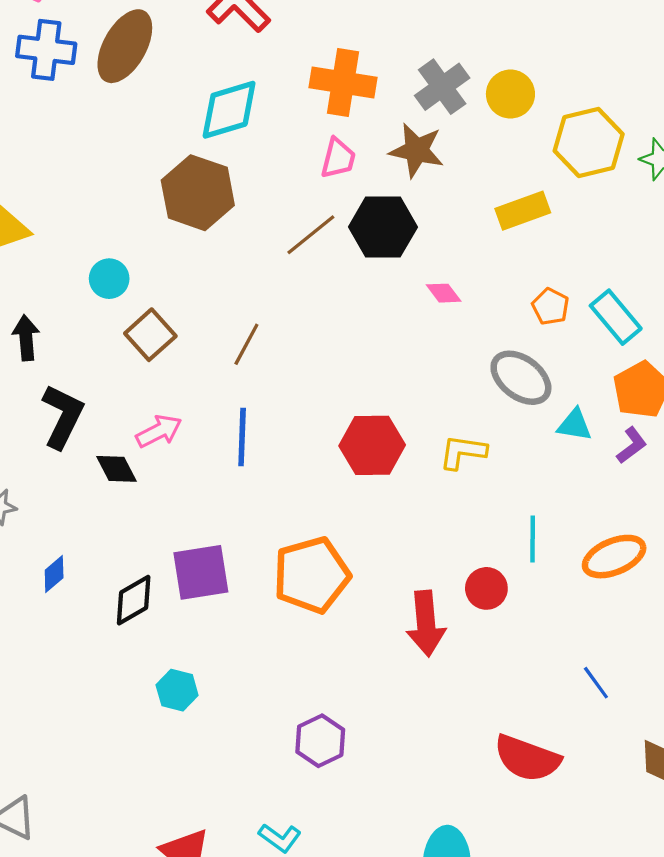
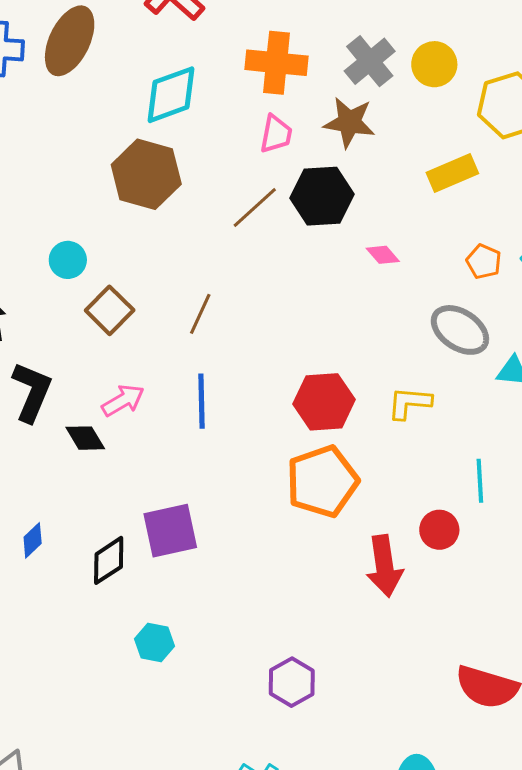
orange pentagon: (312, 575) -> (322, 481), moved

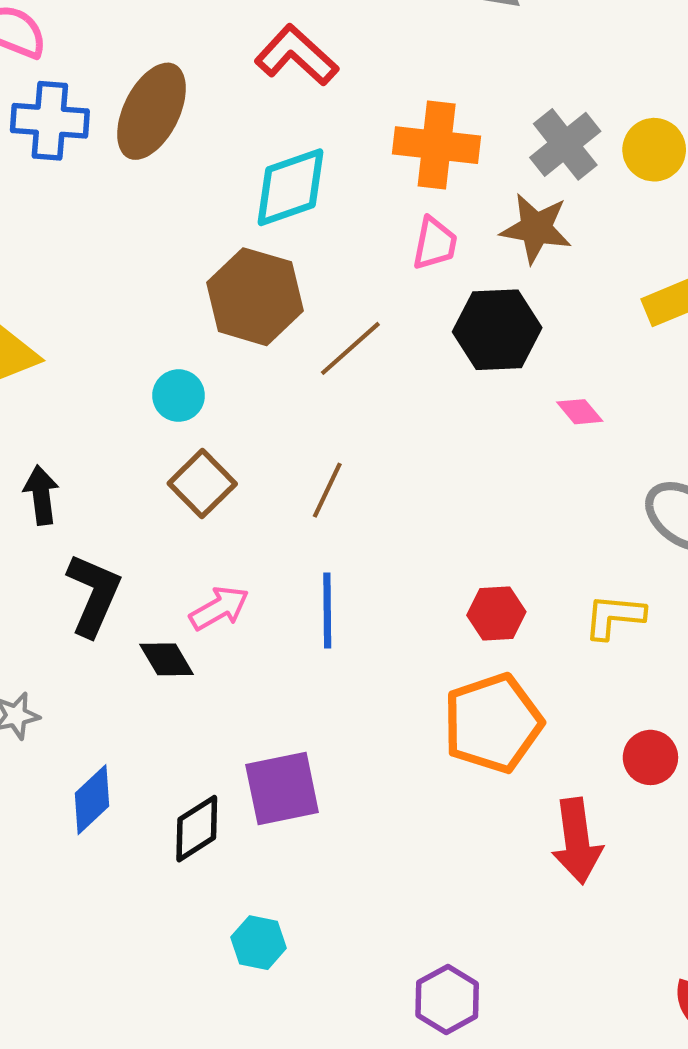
brown line: (255, 207) -> (350, 348), moved
cyan circle: (68, 260) -> (179, 396), moved
red hexagon: (324, 402) -> (496, 614), size x0.7
red circle: (439, 530) -> (650, 757), moved
blue diamond: (33, 540) -> (92, 800), size x1.4

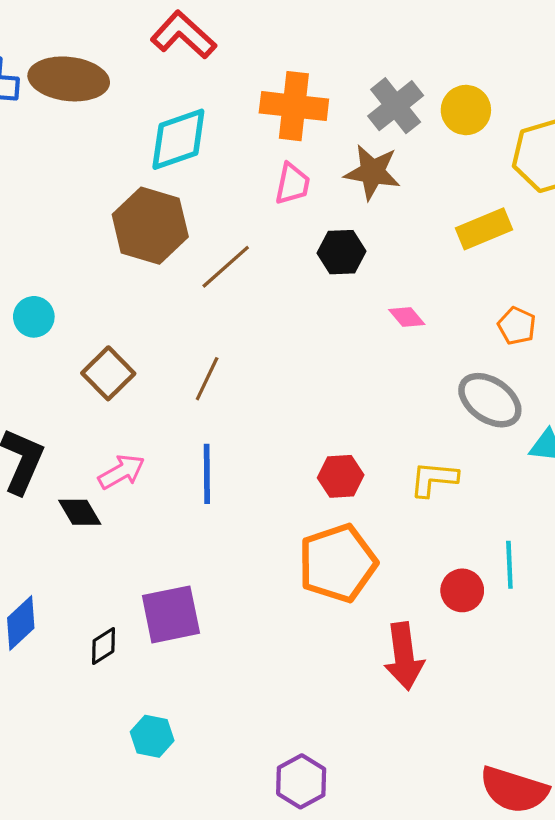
brown ellipse: (151, 111) -> (69, 79), turned 70
black hexagon: (497, 330) -> (342, 252), size x0.7
cyan circle: (179, 396) -> (34, 317), moved
black diamond: (197, 829) -> (103, 646), size x0.7

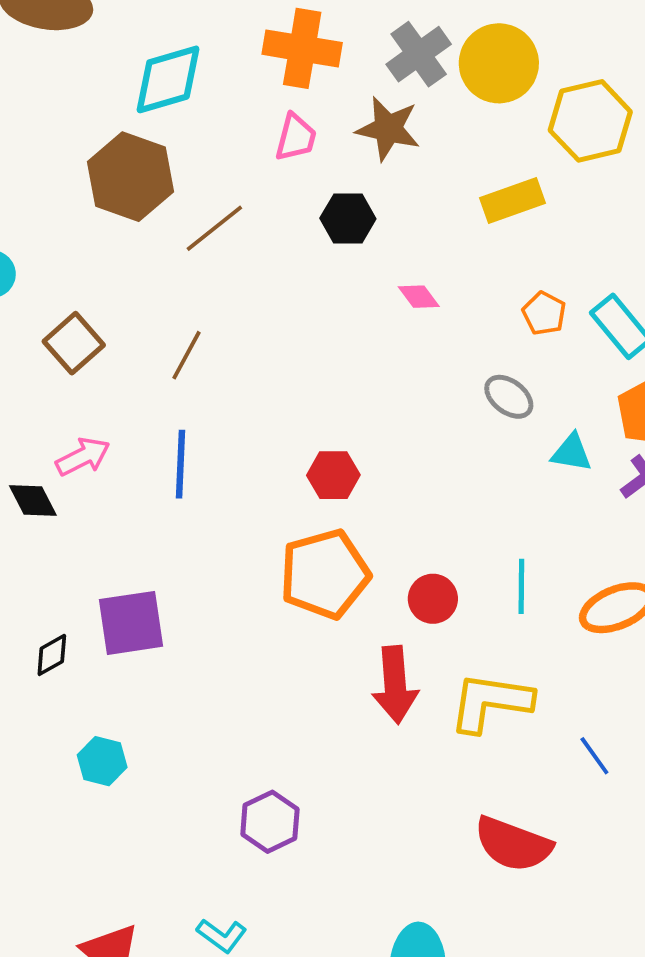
yellow circle: (466, 110) -> (499, 63), size x1.4
gray ellipse: (490, 400) -> (509, 397), size x0.7
yellow L-shape: (434, 479) -> (491, 702), moved, size x1.5
red circle: (462, 590) -> (433, 599), moved

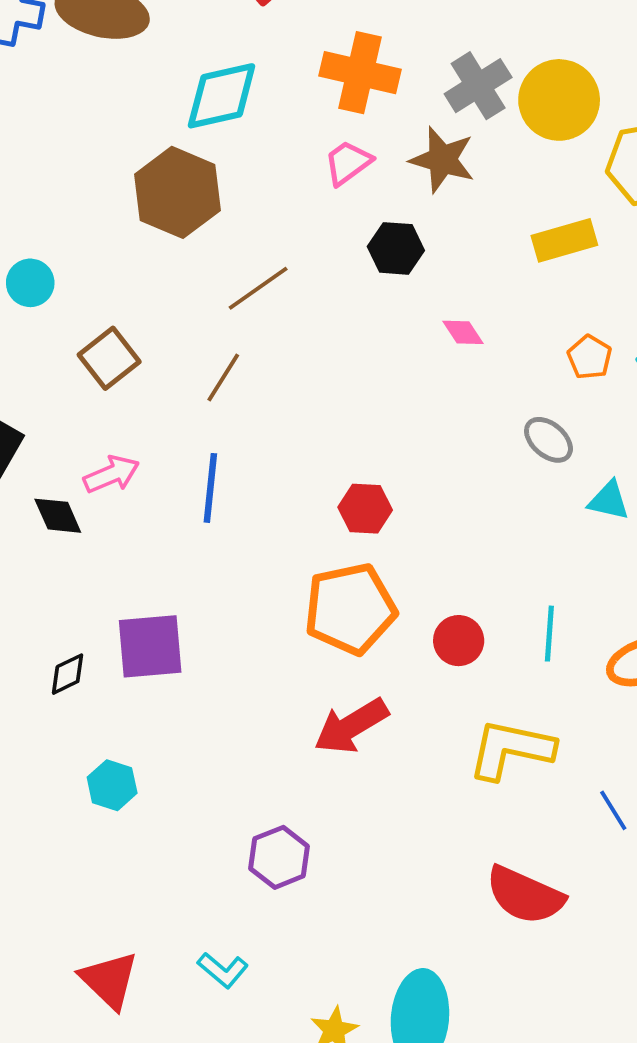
pink trapezoid: (296, 137) -> (348, 163), turned -144
brown line: (214, 228) -> (258, 288), moved
red arrow: (395, 685) -> (351, 726), moved, turned 60

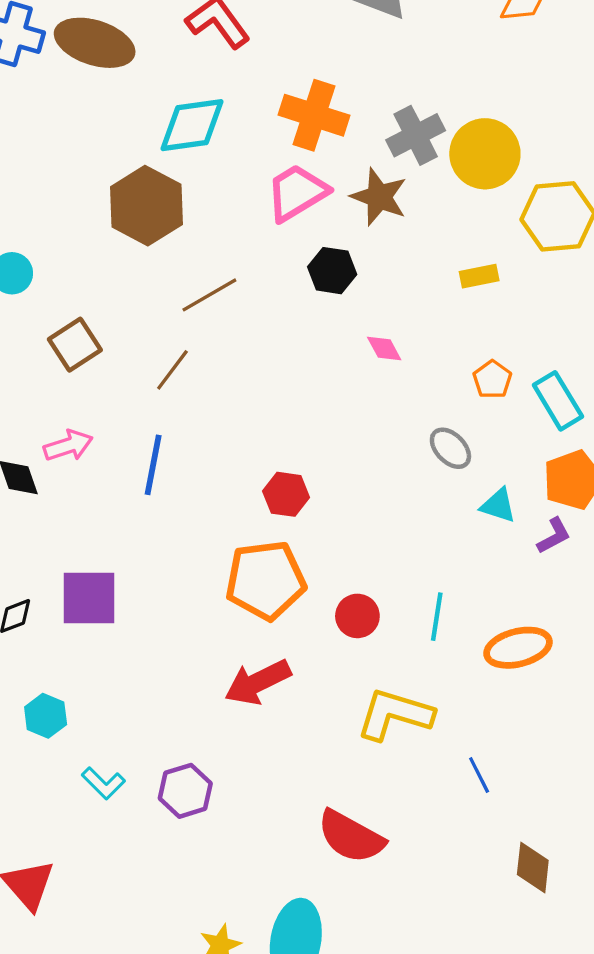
pink trapezoid: (348, 163) -> (297, 193), size x1.5
yellow rectangle: (564, 240) -> (479, 276), size x0.7
red semicircle: (525, 895) -> (351, 837), moved
cyan L-shape: (223, 970) -> (103, 783), moved

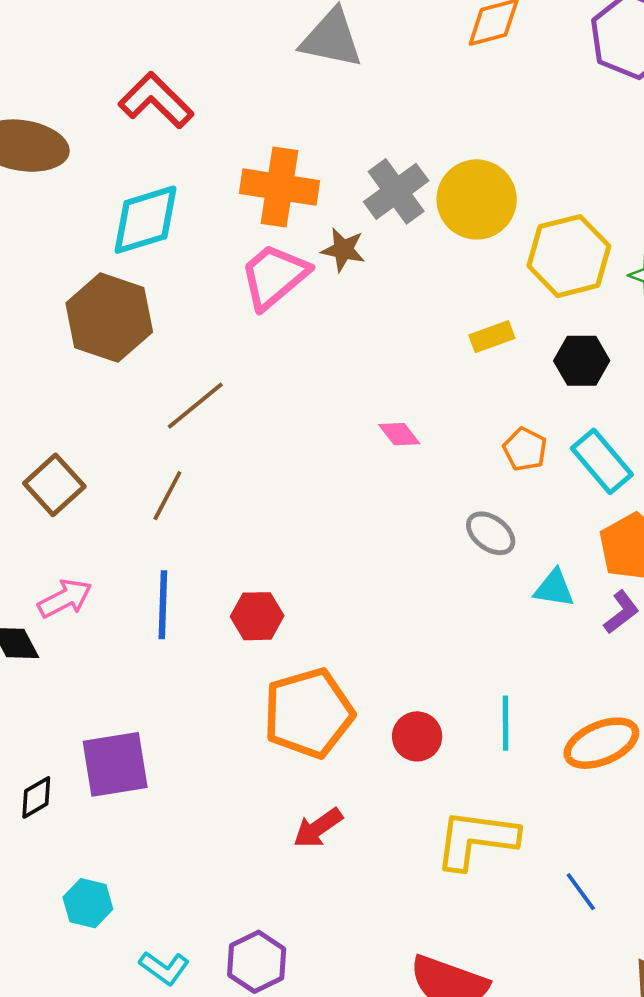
brown star: (379, 197) -> (343, 250), moved, size x0.7
black hexagon: (332, 271) -> (582, 361), moved
red hexagon: (286, 494) -> (257, 616), moved
red arrow: (258, 682) -> (318, 828), size x0.7

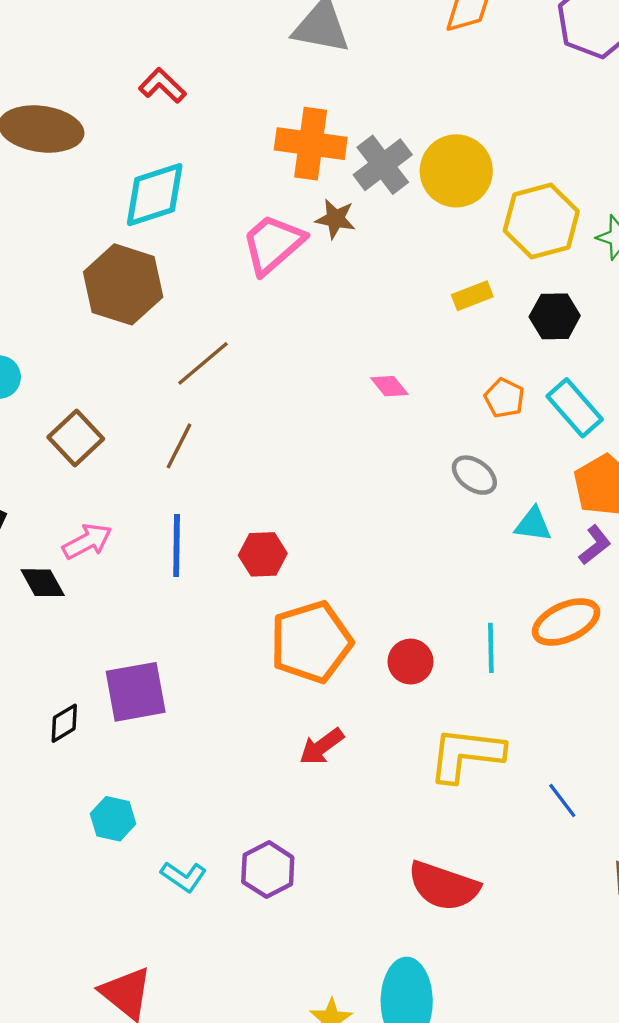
red L-shape: (156, 100) -> (162, 86), size x0.7
orange cross: (280, 187) -> (311, 144), moved
orange ellipse: (601, 743) -> (566, 622), moved

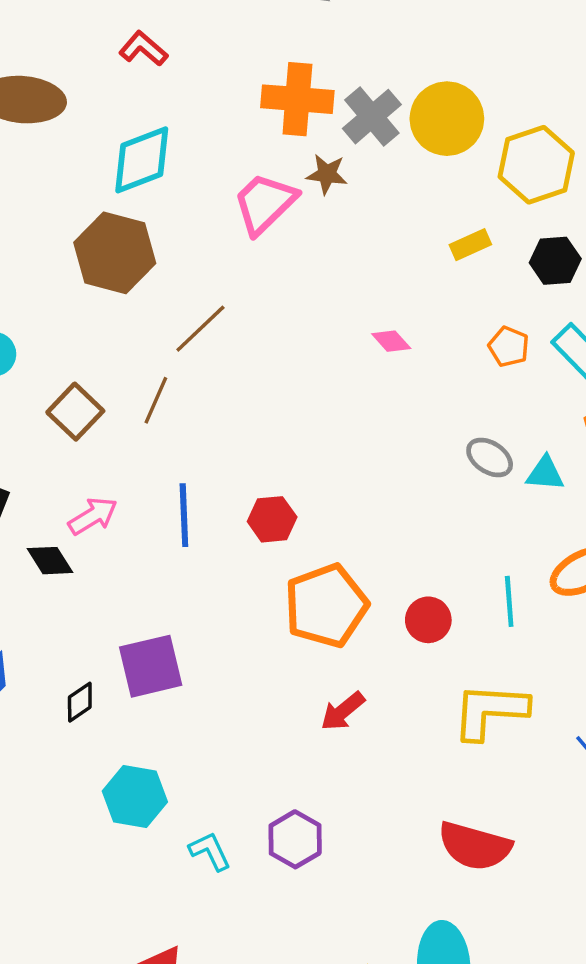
brown line: (179, 446) -> (156, 400), moved
gray ellipse: (474, 475) -> (490, 457), moved
cyan hexagon: (113, 819) -> (135, 797), size x1.4
cyan L-shape: (184, 877) -> (210, 851), turned -147

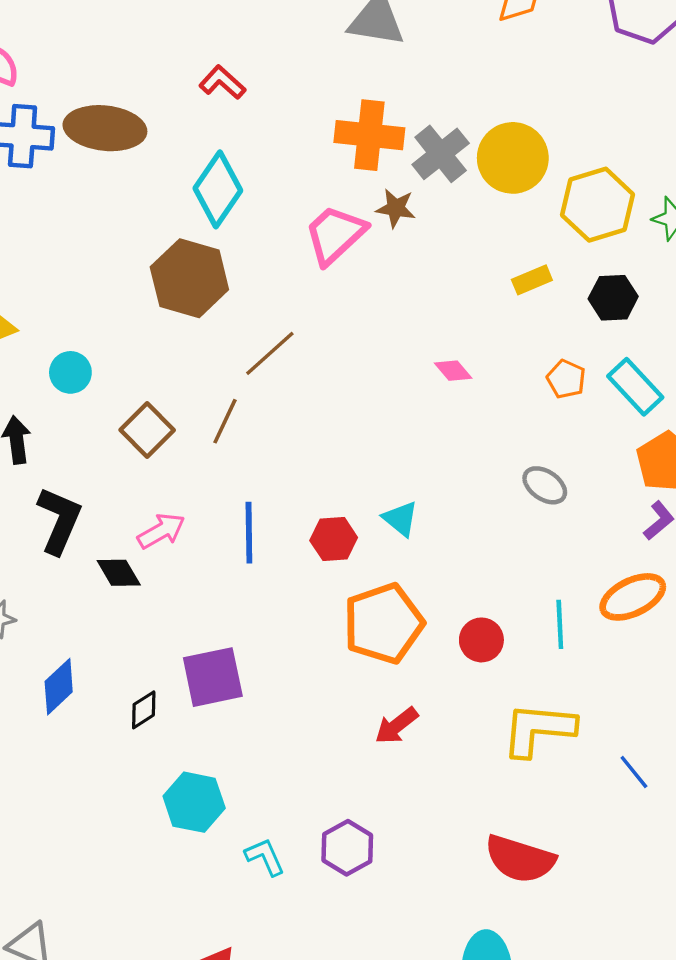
cyan diamond: (142, 160) -> (218, 189), turned -36
cyan triangle: (545, 473) -> (400, 519), moved, turned 33

